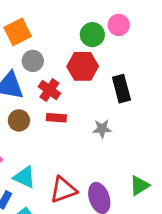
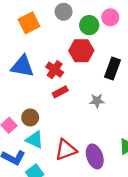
gray circle: (33, 61) -> (64, 12), moved
black rectangle: (121, 89) -> (113, 69), turned 35
red rectangle: (56, 118) -> (60, 92), turned -32
brown circle: (19, 120) -> (30, 117), moved

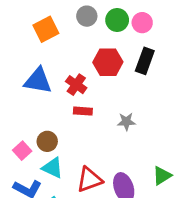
green circle: (89, 25) -> (117, 20), moved
black rectangle: (113, 69) -> (145, 61), moved
red rectangle: (60, 92) -> (83, 111), turned 32

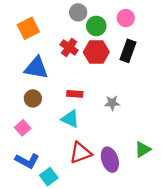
green circle: (117, 20) -> (96, 26), moved
orange square: (46, 29) -> (28, 28), moved
red cross: (76, 85) -> (69, 47), moved
brown circle: (47, 141) -> (33, 98), moved
cyan triangle: (52, 168) -> (70, 119), moved

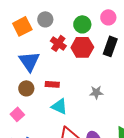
gray circle: (78, 12) -> (45, 19), moved
blue triangle: (36, 68) -> (29, 61), turned 45
red rectangle: (75, 94) -> (52, 84), moved

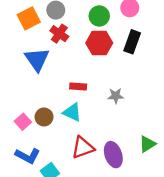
red cross: (58, 43) -> (59, 34), moved
red rectangle: (52, 84) -> (78, 86), moved
brown circle: (26, 88) -> (44, 117), moved

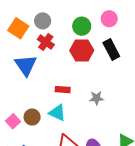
orange square: (29, 18) -> (18, 28), turned -30
black rectangle: (132, 42) -> (111, 49), turned -48

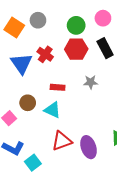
red cross: (46, 42) -> (45, 54), moved
gray star: (97, 98) -> (91, 82), moved
brown circle: (32, 117) -> (28, 103), moved

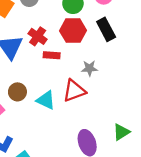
red rectangle: (58, 87) -> (52, 55), moved
red triangle: (62, 141) -> (74, 91), moved

